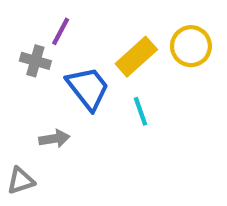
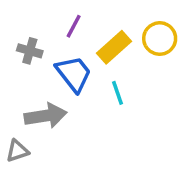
purple line: (61, 31) -> (74, 26), moved
gray arrow: (54, 139) -> (46, 116), size x1.6

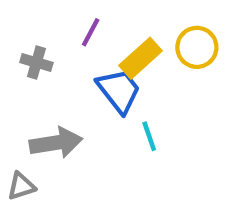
blue trapezoid: (74, 74) -> (119, 91), moved
cyan line: (118, 93) -> (149, 136), moved

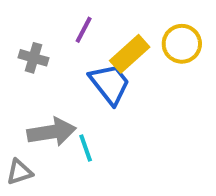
cyan line: (149, 136) -> (86, 148), moved

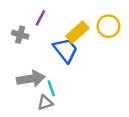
purple line: (84, 30) -> (40, 18), moved
gray triangle: (19, 172) -> (45, 103), moved

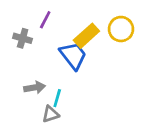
gray arrow: (31, 79) -> (35, 88), size x0.7
cyan line: (51, 88) -> (57, 98), turned 35

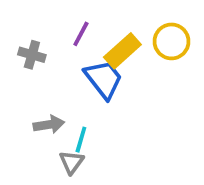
purple line: (45, 20) -> (81, 34), moved
gray triangle: (51, 114) -> (72, 162), turned -36

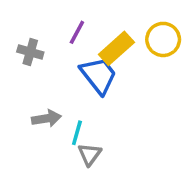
gray triangle: (72, 162) -> (90, 154), moved

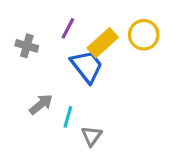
gray arrow: (46, 118) -> (41, 104), turned -30
gray triangle: (90, 154) -> (92, 136), moved

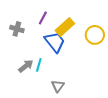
yellow circle: (144, 35) -> (95, 35), moved
cyan line: (68, 117) -> (39, 65), moved

